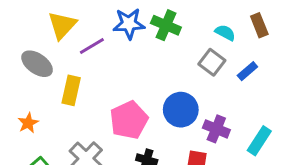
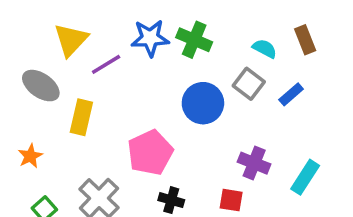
blue circle: (181, 110) -> (203, 103), moved

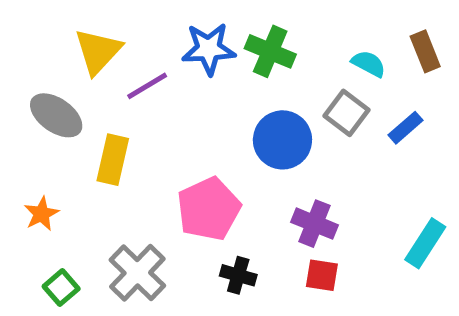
purple cross: (254, 163) -> (314, 224), moved

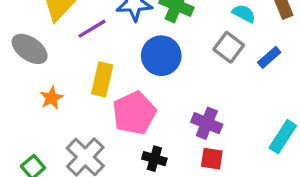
blue circle: (282, 140) -> (161, 56), moved
yellow rectangle: (113, 160) -> (102, 79), moved
orange star: (41, 214) -> (52, 98), moved

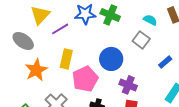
blue circle: (161, 56) -> (111, 59), moved
blue rectangle: (269, 57) -> (165, 62), moved
orange star: (52, 98) -> (36, 70), size x1.6

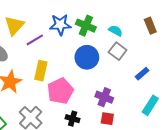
cyan semicircle: (150, 20) -> (115, 31), moved
blue circle: (111, 59) -> (87, 57), moved

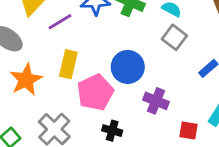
blue circle: (87, 57) -> (128, 67), moved
red square: (107, 119) -> (188, 131), moved

